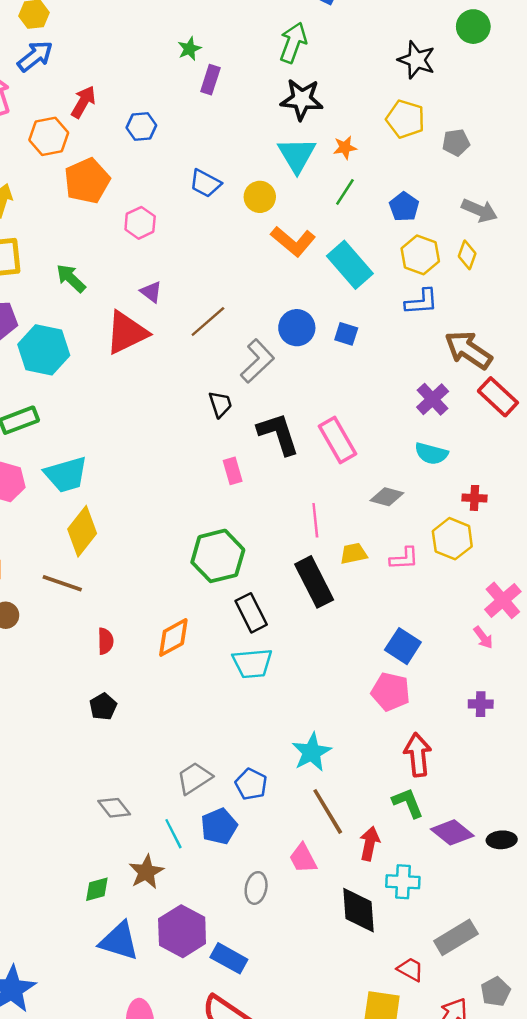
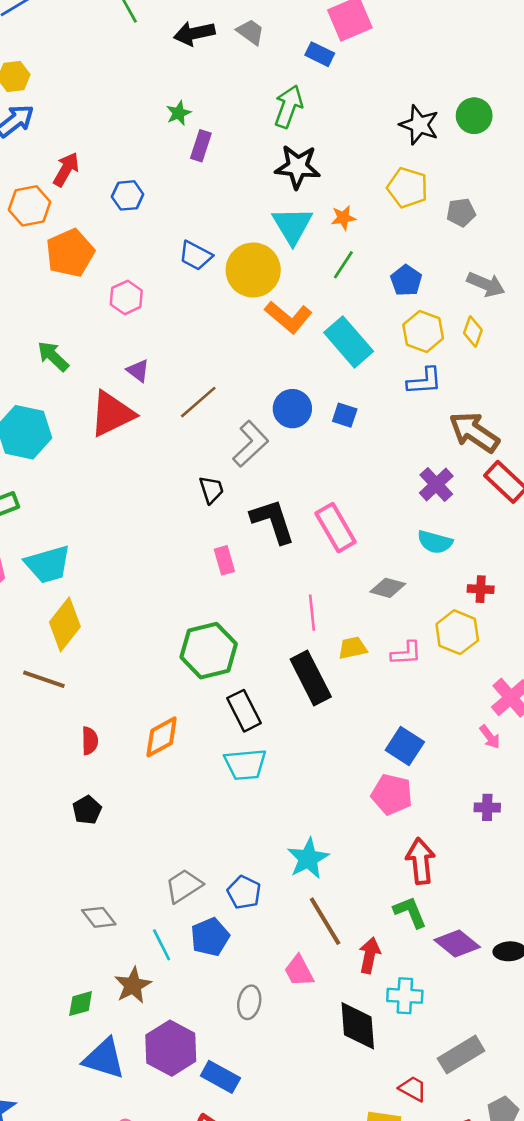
green circle: (473, 27) -> (474, 116), moved
yellow circle: (260, 197) -> (253, 270), size x1.6

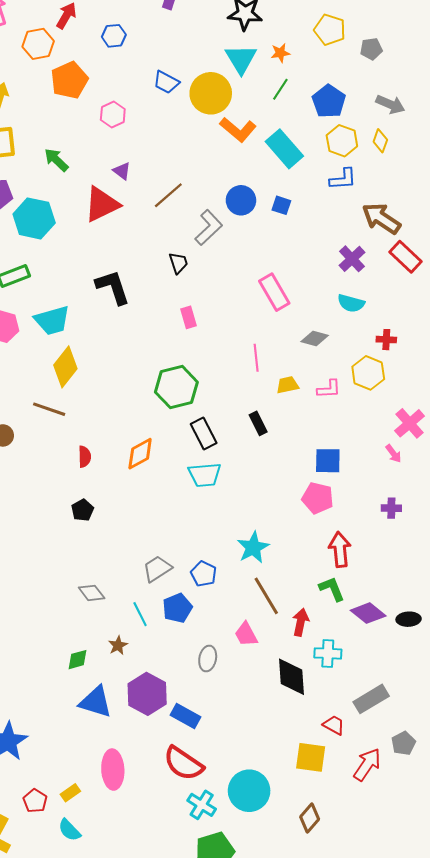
blue pentagon: (406, 280) -> (329, 101), size x1.4
black L-shape: (273, 521) -> (113, 287), moved
black rectangle: (311, 678) -> (258, 423), moved, size x0.6
blue square: (405, 746) -> (328, 461), turned -32
brown star: (133, 985) -> (118, 645), size x0.7

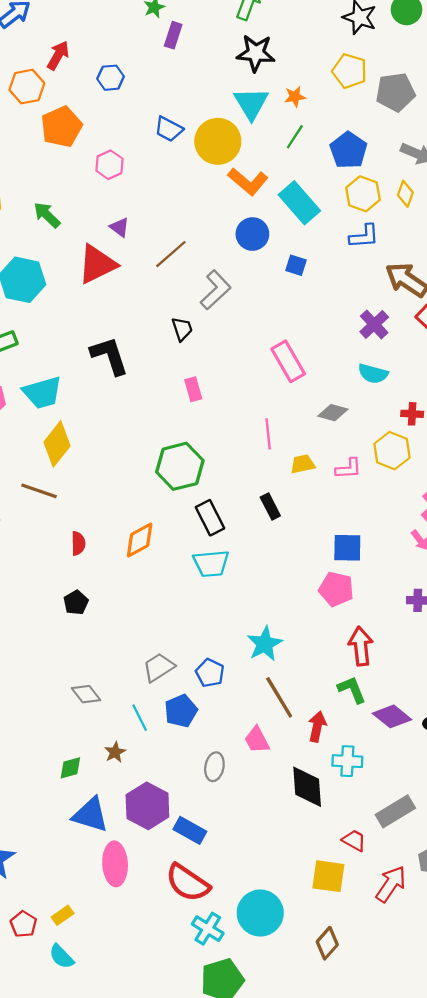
gray pentagon: (371, 49) -> (395, 92), size x1.6
blue circle: (241, 200) -> (252, 234), moved
pink ellipse: (113, 770) -> (115, 864), moved

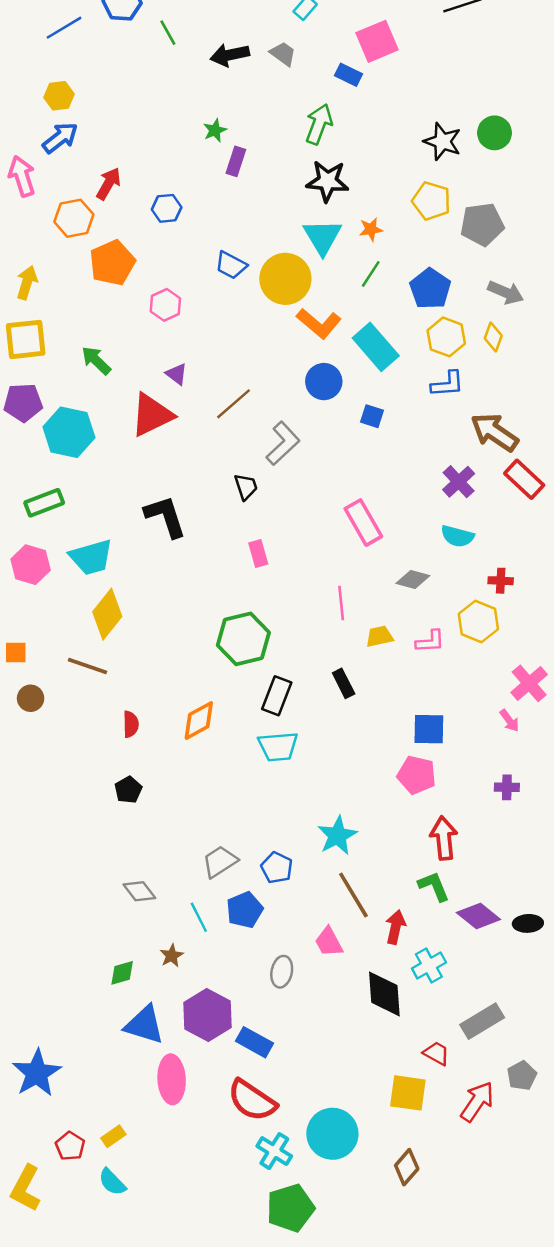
black rectangle: (210, 518) -> (277, 696), turned 48
cyan cross: (347, 761) -> (429, 965), turned -32

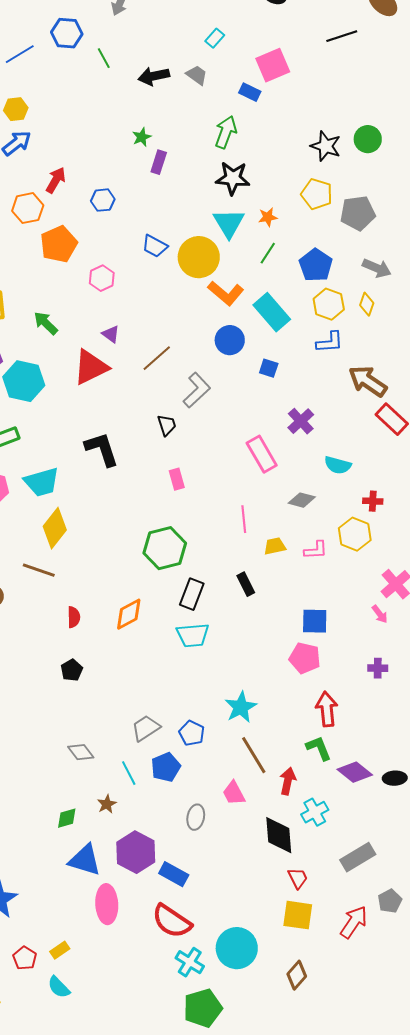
purple cross: (459, 482) -> (301, 421), moved
red trapezoid: (436, 1053) -> (298, 878), moved, turned 35

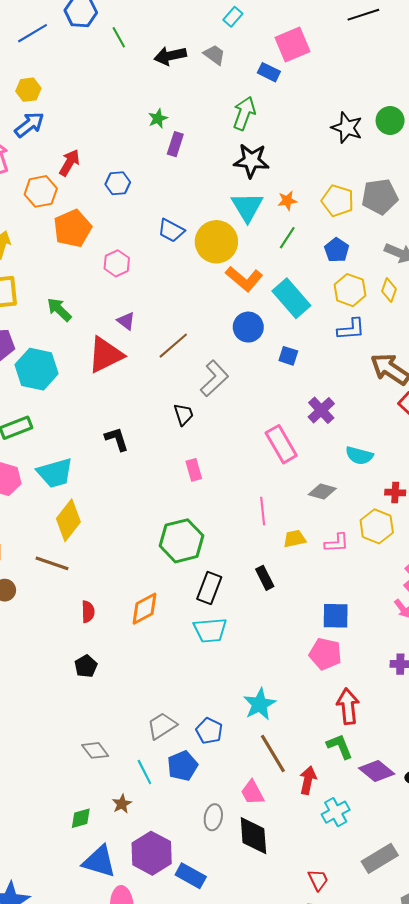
yellow pentagon: (317, 194) -> (338, 201), moved
blue pentagon: (316, 265) -> (337, 250), size x0.7
black L-shape: (102, 449) -> (117, 439), size x0.7
black diamond: (279, 835) -> (253, 836), moved

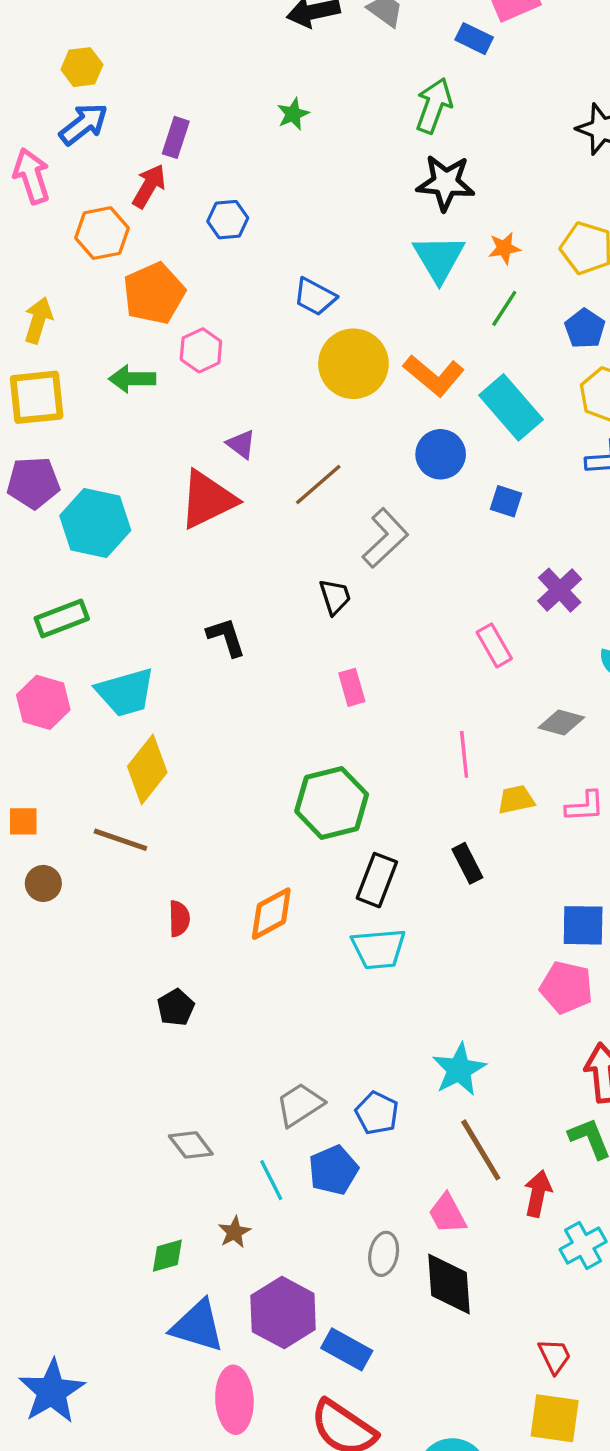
purple rectangle: (175, 144) -> (176, 137), moved
yellow circle: (216, 242) -> (353, 364), moved
pink hexagon: (117, 263) -> (201, 350), moved
green arrow: (59, 310) -> (132, 379), moved, turned -44
pink rectangle: (281, 444) -> (494, 645), size x0.7

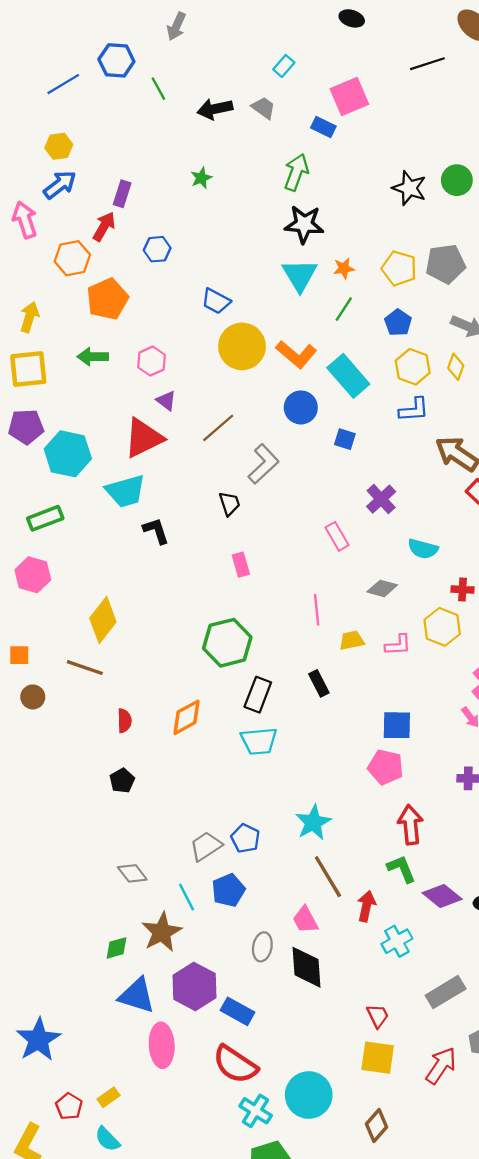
pink hexagon: (201, 350) -> (152, 361), moved
cyan trapezoid: (125, 692) -> (126, 491), moved
blue pentagon: (377, 1113) -> (245, 838), moved
brown star: (234, 1232) -> (162, 932), size x1.8

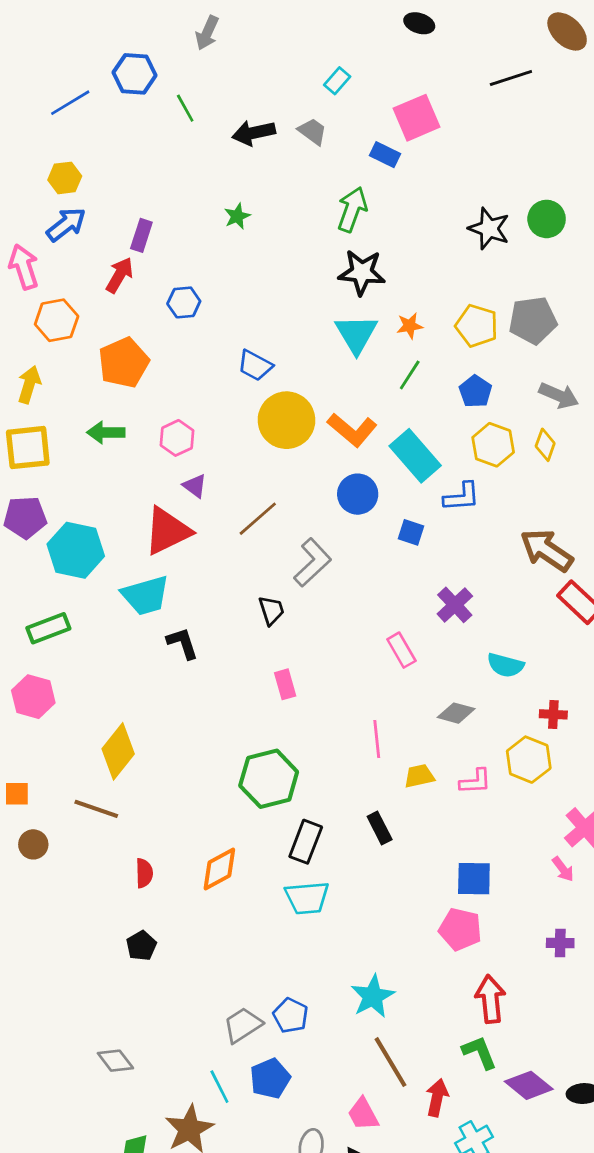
orange hexagon: (72, 258) -> (57, 320), moved
blue L-shape: (414, 410) -> (462, 497), moved
gray diamond: (132, 873) -> (115, 1061), moved

